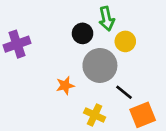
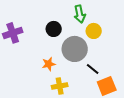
black circle: (83, 33) -> (54, 29), moved
yellow cross: (95, 115) -> (60, 86), moved, turned -35

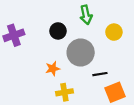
yellow circle: (94, 31) -> (114, 32), moved
black line: (93, 69) -> (100, 74), turned -48

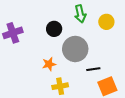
yellow circle: (114, 32) -> (106, 22), moved

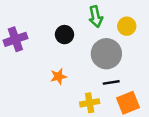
gray circle: (75, 49) -> (106, 54), moved
yellow cross: (60, 86) -> (90, 103), moved

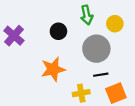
purple cross: (15, 39) -> (14, 36), turned -30
orange star: (59, 76) -> (53, 69), size x1.6

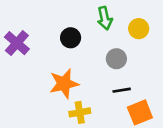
gray circle: (96, 49) -> (116, 59), size x0.6
yellow cross: (81, 93) -> (80, 112), moved

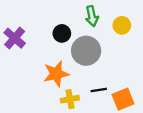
gray circle: (116, 59) -> (86, 51), moved, size x1.6
black line: (122, 90) -> (99, 90), moved

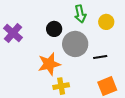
black line: (99, 90) -> (100, 57), moved

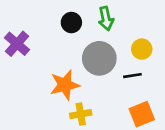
yellow circle: (106, 22) -> (142, 49), moved
black circle: (54, 29) -> (71, 23), moved

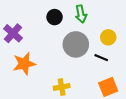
black line: (132, 76) -> (101, 58), turned 32
orange star: (65, 85) -> (24, 64), moved

